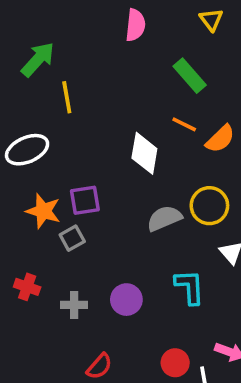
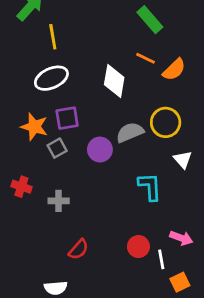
white ellipse: (27, 150) -> (51, 78), moved
purple circle: (126, 300) -> (100, 150), moved

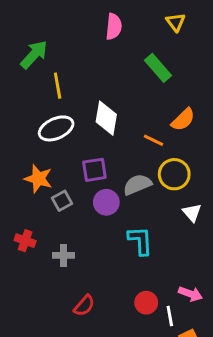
orange line: (146, 58) -> (154, 140), moved
white diamond: (114, 81) -> (106, 118), moved
purple square: (67, 118) -> (94, 170), moved
cyan L-shape: (150, 187) -> (140, 241), moved

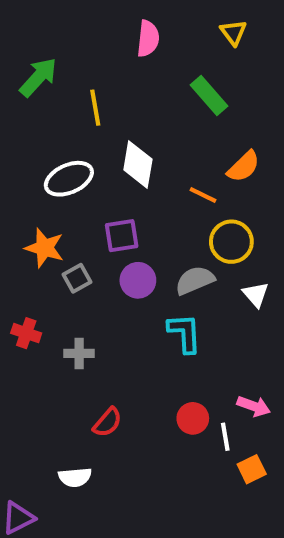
yellow line: (58, 86) -> (95, 108), moved
gray semicircle: (137, 185) -> (195, 280), moved

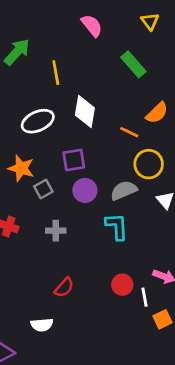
pink semicircle: (148, 39) -> (92, 26), turned -45
gray cross: (79, 353) -> (56, 231), moved

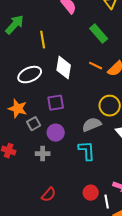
orange line: (129, 132) -> (96, 66), moved
purple circle: (85, 190) -> (56, 133), moved

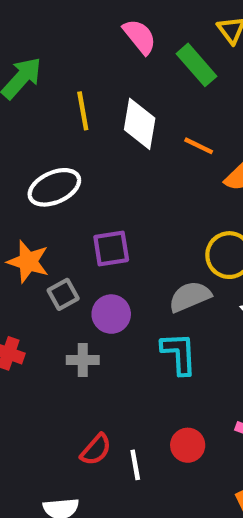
green rectangle: (99, 34) -> (196, 65), moved
orange line: (96, 66) -> (199, 146), moved
white diamond: (64, 68) -> (140, 124), moved
white line: (107, 202) -> (135, 465), moved

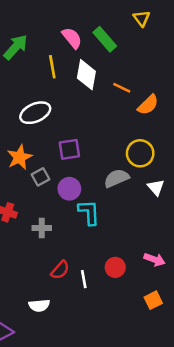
pink semicircle: (140, 37) -> (72, 38), moved
green rectangle: (196, 65) -> (105, 39), moved
orange star: (28, 262) -> (20, 157), turned 30
cyan L-shape: (179, 353) -> (89, 212), moved
gray cross: (83, 360) -> (42, 228), moved

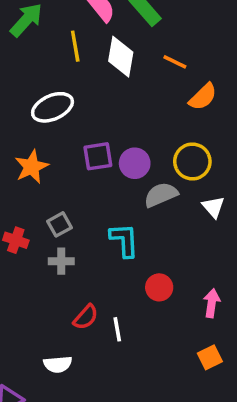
orange line: (122, 88) -> (175, 62), moved
gray square: (40, 177) -> (59, 224), moved
purple circle: (69, 189) -> (135, 163), moved
pink arrow: (155, 260) -> (212, 303), turned -102
red circle: (115, 267) -> (159, 287), moved

